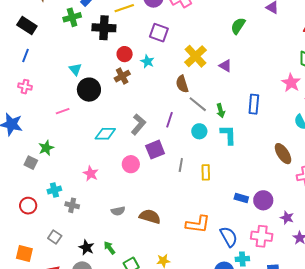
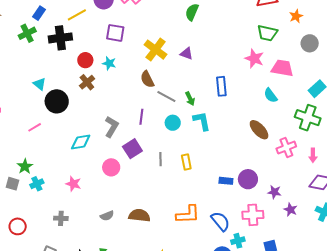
cyan cross: (54, 190) -> (37, 184), moved

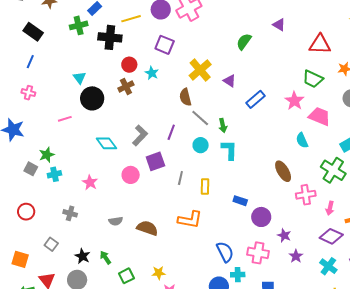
blue rectangle: (221, 86) -> (255, 99), moved, turned 42
cyan diamond: (81, 142) -> (106, 143), turned 50
blue rectangle: (226, 181) -> (240, 201), moved
orange L-shape: (188, 214) -> (190, 220), moved

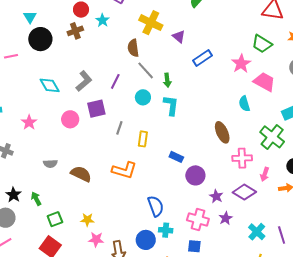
yellow cross: (200, 70) -> (151, 23), turned -30
purple diamond: (331, 236) -> (244, 192), moved
pink cross: (258, 253) -> (198, 220), moved

